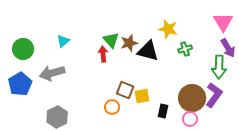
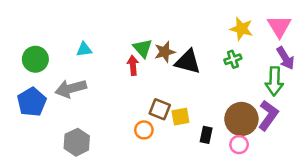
yellow star: (168, 29) -> (241, 29), moved
cyan triangle: (63, 41) -> (84, 49), turned 32

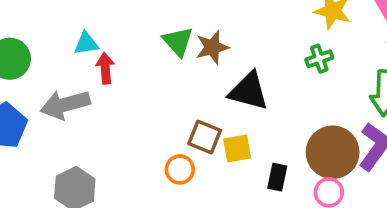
black triangle: (188, 62) -> (249, 91), moved
red arrow: (133, 65) -> (105, 68), moved

